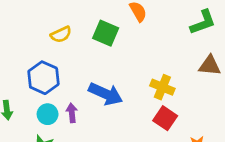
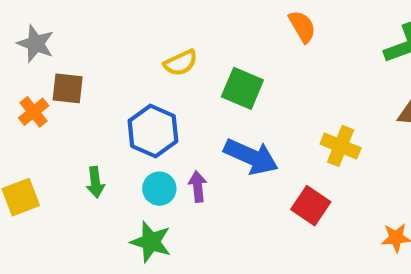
green square: (106, 33) -> (242, 88), moved
red square: (165, 118) -> (311, 206), moved

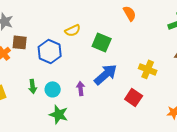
blue hexagon: (153, 131) -> (50, 51), moved
blue arrow: (251, 157) -> (106, 74), turned -65
cyan circle: (159, 189) -> (53, 89), moved

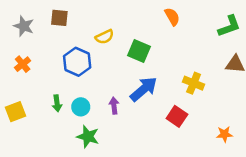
brown square: (20, 42) -> (59, 18), moved

